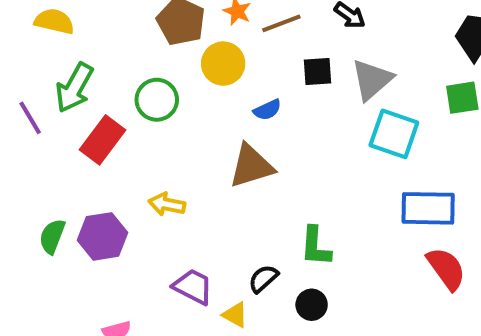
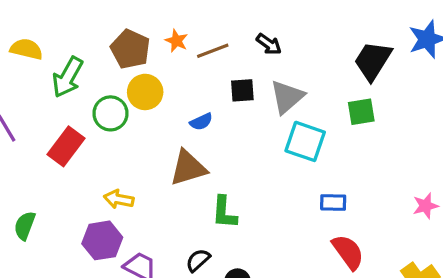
yellow circle: (223, 64) -> (145, 92), moved
green arrow: (74, 88) -> (68, 77), moved
blue rectangle: (428, 208) -> (333, 202), size x0.6
purple hexagon: (103, 236) -> (102, 240), moved
green L-shape: (316, 246) -> (224, 212), moved

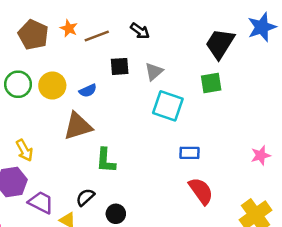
yellow circle: (145, 92) -> (52, 86), moved
gray triangle: (287, 97) -> (154, 72), size x0.7
yellow arrow: (119, 199) -> (24, 150), turned -130

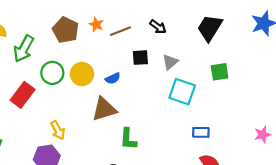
black trapezoid: (220, 44) -> (210, 28), moved

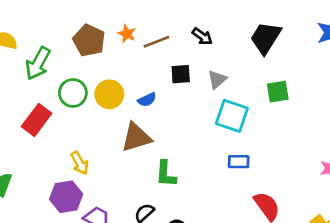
blue rectangle: (201, 132) -> (239, 162), moved

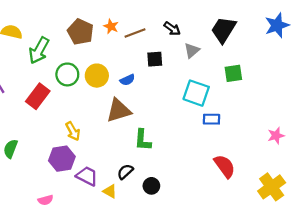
gray triangle: (217, 79) -> (192, 50), moved
blue rectangle: (239, 162) -> (212, 119), moved

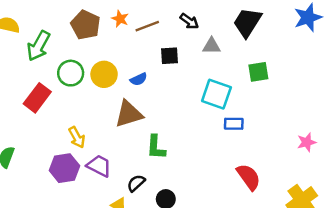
gray triangle: (192, 50) -> (211, 46), turned 42
purple trapezoid: (87, 176) -> (99, 166), moved

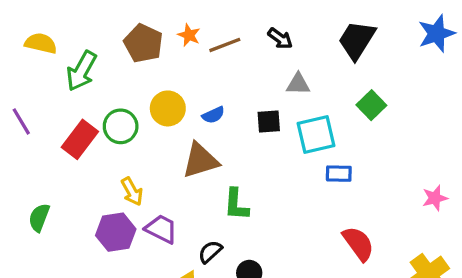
gray triangle: (211, 46) -> (298, 84), moved
black square: (169, 56) -> (269, 121), moved
green square: (258, 72) -> (371, 105), turned -35
green circle: (71, 73) -> (121, 126), moved
cyan square: (216, 94) -> (316, 134), turned -32

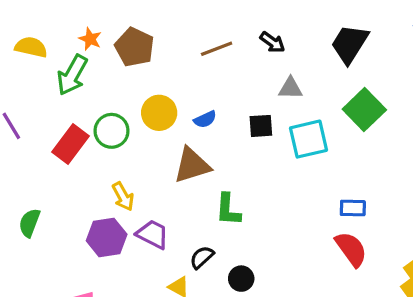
orange star: (189, 35) -> (90, 39), moved
green square: (371, 105) -> (364, 110), size x1.4
blue rectangle: (339, 174) -> (353, 208), moved

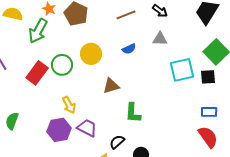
gray triangle: (290, 88) -> (160, 39), moved
blue semicircle: (205, 119) -> (129, 49), moved
black square: (261, 126) -> (208, 77), moved
brown triangle: (192, 165) -> (111, 86), size x0.7

